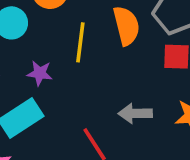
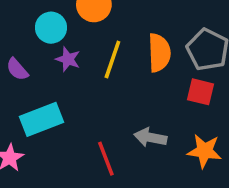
purple star: (40, 73) -> (68, 59), moved

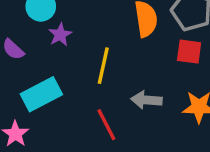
purple star: (68, 59) -> (60, 35), turned 30
yellow line: (112, 59) -> (103, 66), moved

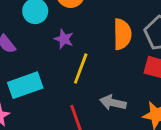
purple star: (60, 35) -> (64, 39), moved, turned -30

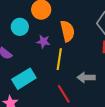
orange semicircle: (122, 34) -> (67, 31), moved

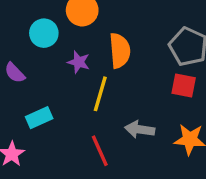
cyan rectangle: (24, 79) -> (39, 118), size x0.7

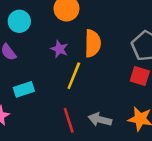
cyan circle: (44, 33) -> (19, 21), moved
gray arrow: (140, 129) -> (100, 120), moved

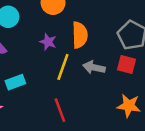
gray arrow: (100, 120) -> (94, 67), moved

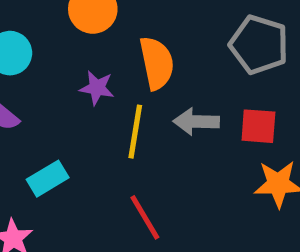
red square: (127, 64) -> (258, 126), moved

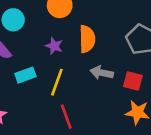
yellow line: (135, 132) -> (57, 82), moved
cyan rectangle: (48, 179) -> (25, 75), moved

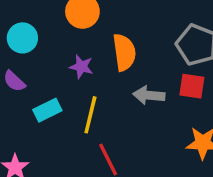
red square: (133, 81) -> (192, 86), moved

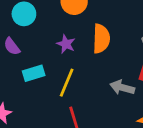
gray arrow: (149, 95) -> (122, 87), moved

